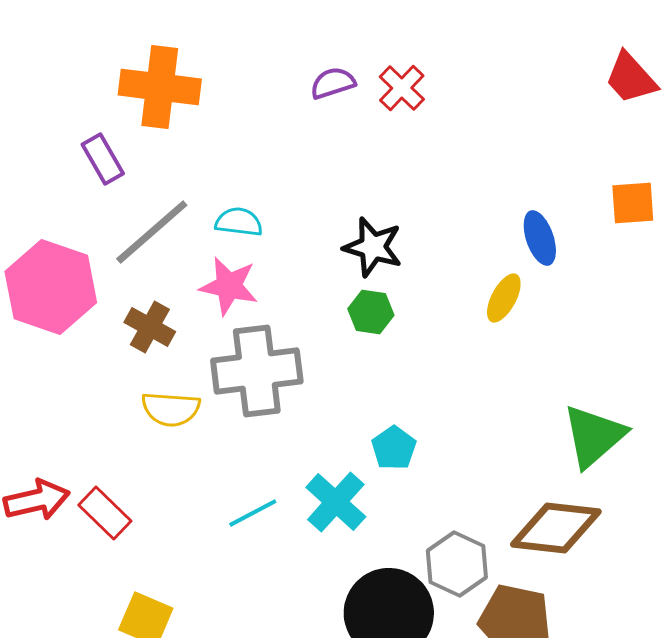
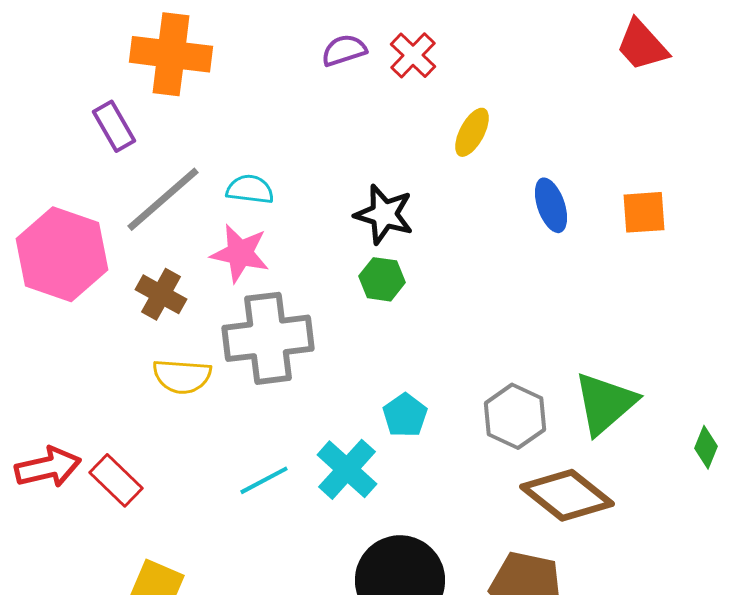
orange square: (633, 203) -> (644, 212), moved
yellow ellipse: (504, 298) -> (472, 132), moved
brown diamond: (556, 528) -> (567, 495), turned 32
gray hexagon: (457, 564) -> (515, 416), moved

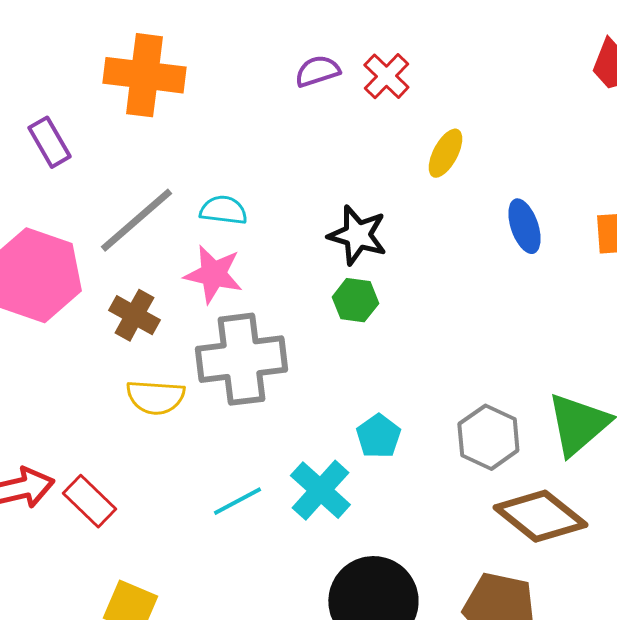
purple rectangle: (114, 126) -> (49, 142), moved

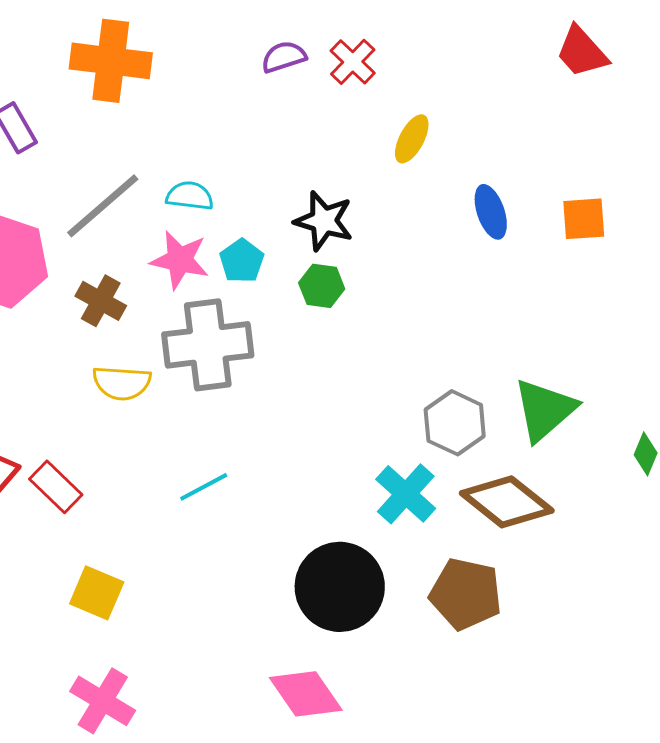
cyan pentagon: (378, 436) -> (242, 261), moved
cyan cross: (320, 490) -> (406, 494), moved

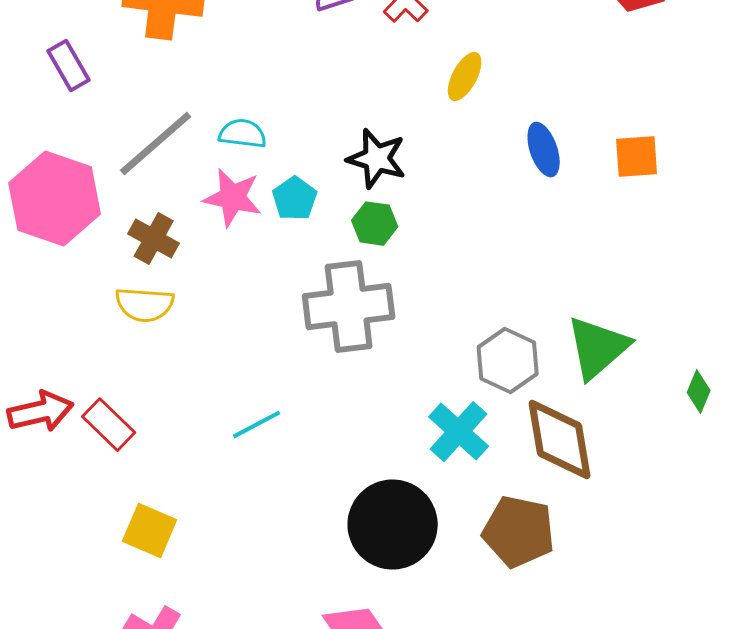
gray cross: (208, 345) -> (349, 307), moved
yellow semicircle: (122, 383) -> (145, 305), moved
brown diamond: (507, 502) -> (560, 440), turned 42

